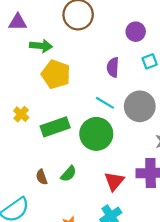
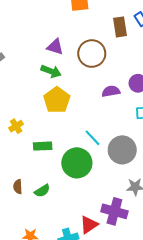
purple triangle: (18, 22) -> (55, 47), moved
purple semicircle: (113, 67) -> (111, 91), moved, turned 60
green rectangle: (55, 127) -> (43, 146), size x0.7
red triangle: (114, 181) -> (89, 225), moved

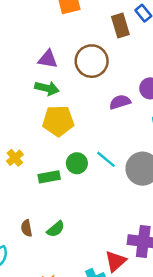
yellow pentagon: (57, 100) -> (58, 121), turned -30
green circle: (77, 163) -> (77, 163), moved, size x0.6

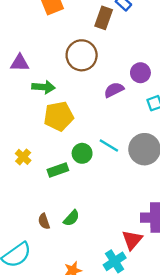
brown rectangle: (120, 26) -> (104, 18), turned 45
purple triangle: (48, 59) -> (20, 63), moved

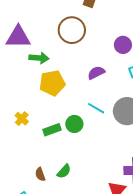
purple triangle: (20, 63) -> (18, 37), size x1.5
purple semicircle: (114, 90) -> (96, 73), moved
green circle: (82, 153) -> (74, 124), moved

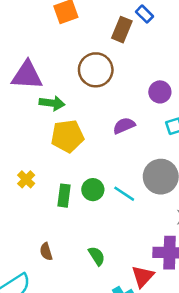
cyan line: (96, 108) -> (124, 194), moved
green rectangle: (52, 130) -> (64, 196), turned -66
green semicircle: (64, 171) -> (97, 256), moved, turned -77

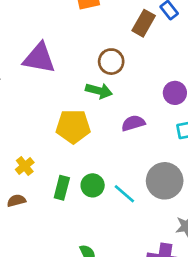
brown circle: (96, 70) -> (111, 62), size x0.7
green arrow: (52, 103) -> (99, 91), moved
brown semicircle: (46, 252) -> (16, 201), moved, turned 84

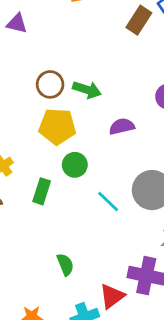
purple triangle: (39, 58) -> (17, 23), moved, size x0.6
brown circle: (111, 62) -> (50, 84), moved
green circle: (93, 185) -> (75, 165), moved

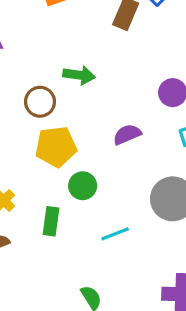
green arrow: (87, 90) -> (79, 75), moved
cyan line: (108, 201) -> (115, 234), moved, turned -55

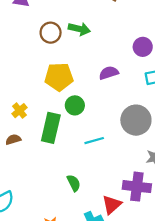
brown circle: (40, 102) -> (51, 33), moved
green rectangle: (51, 221) -> (51, 128), size x1.5

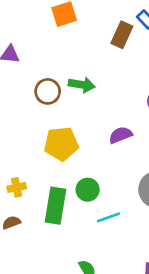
green circle: (75, 105) -> (88, 190), moved
yellow cross: (20, 111) -> (17, 187), turned 32

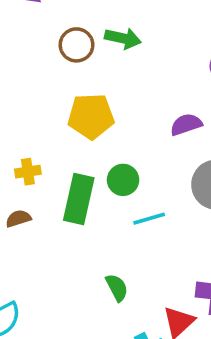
purple semicircle: (121, 135) -> (186, 124), moved

